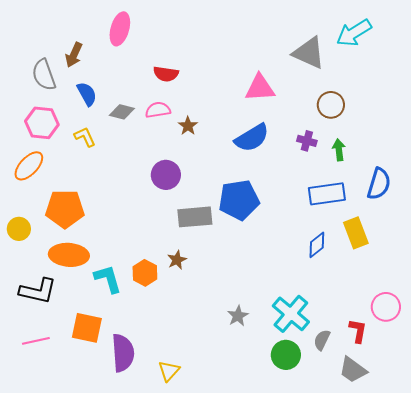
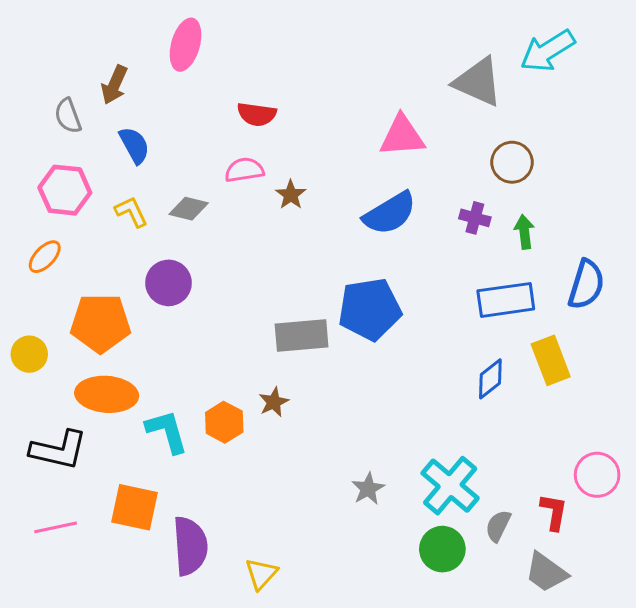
gray semicircle: (44, 75) -> (68, 116), size x0.7
gray diamond: (122, 112) -> (189, 209), moved
orange ellipse: (29, 166) -> (45, 257), size x0.7
purple circle: (166, 175) -> (168, 283), moved

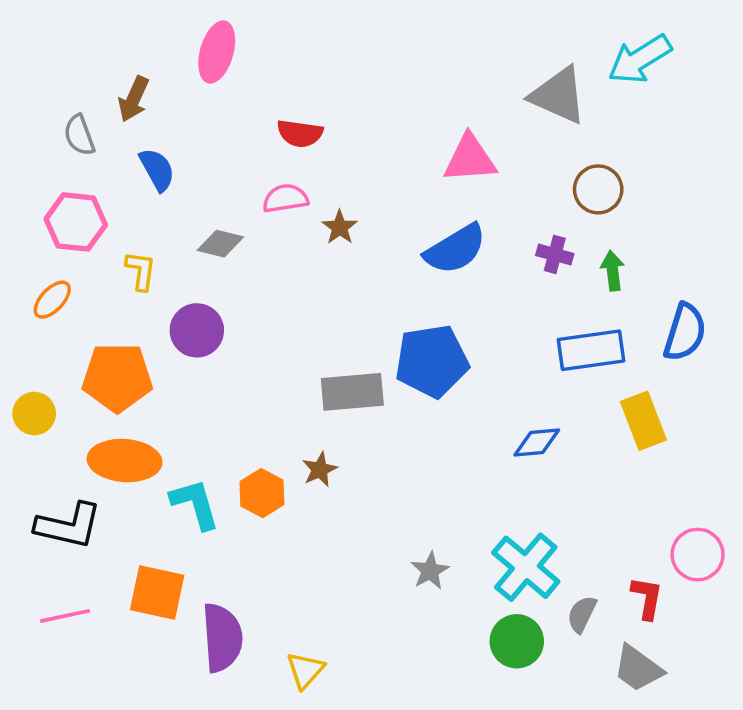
yellow L-shape: (131, 212) -> (141, 271), moved, turned 33
blue diamond: (490, 379) -> (537, 442), moved, turned 33

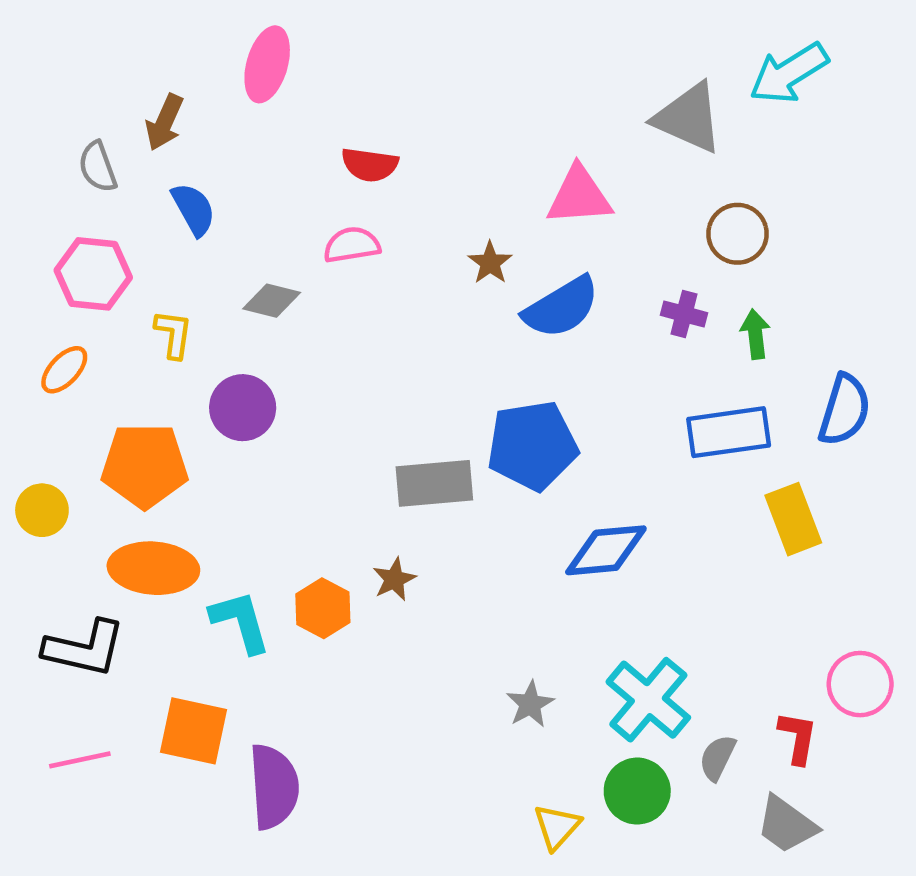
brown star: (340, 227) -> (490, 263), moved
blue diamond: (537, 442) -> (606, 550), moved, size x1.4
yellow triangle: (305, 670) -> (557, 827), moved

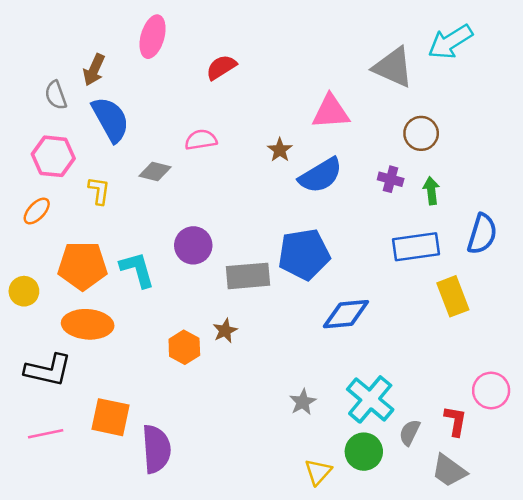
red semicircle: (370, 165) -> (221, 67), moved, turned 140
blue semicircle: (194, 209) -> (111, 119), size x1.5
purple circle: (243, 408) -> (193, 245), moved
cyan L-shape: (240, 622) -> (137, 270), moved

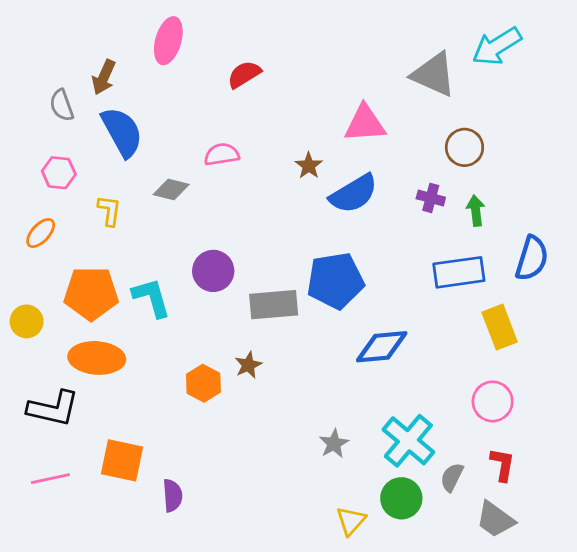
pink hexagon: (53, 156) -> (59, 173), size x0.7
pink circle: (491, 390) -> (493, 401), moved
purple semicircle: (156, 449) -> (173, 496), size x0.6

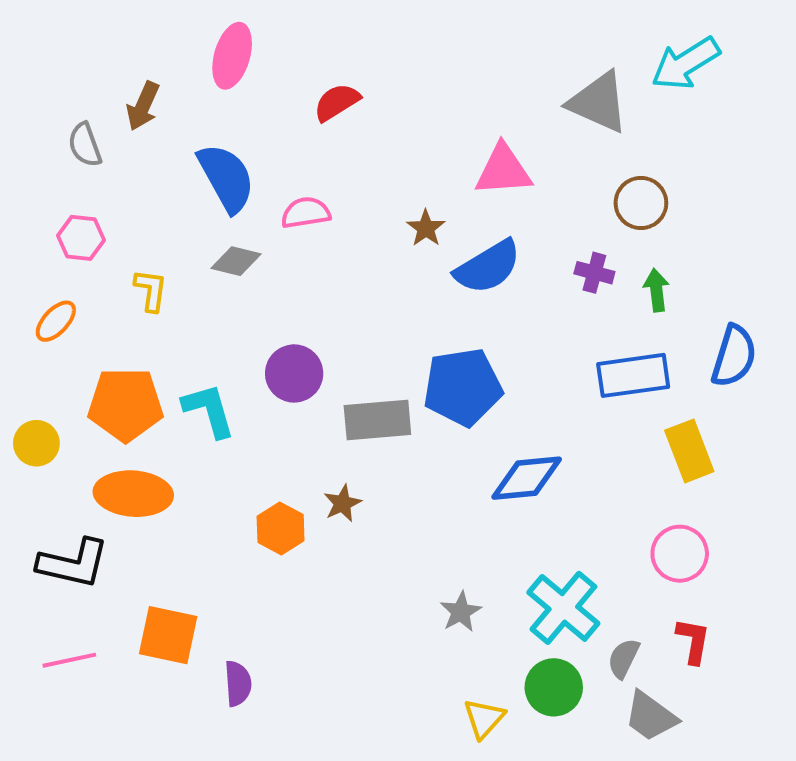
blue semicircle: (122, 132) -> (226, 178), moved
gray trapezoid: (495, 519) -> (651, 716), moved

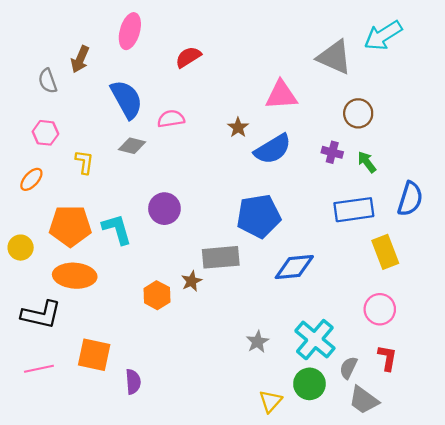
green arrow: (656, 290) -> (367, 162), turned -30
gray rectangle: (377, 420) -> (221, 257), moved

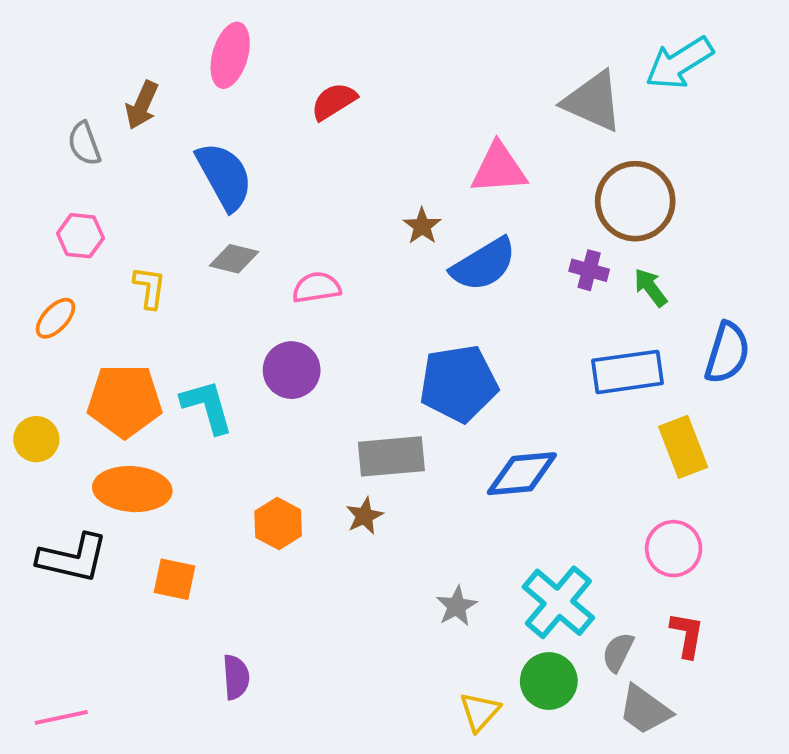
brown circle: (358, 113) -> (635, 201), size x1.5
pink semicircle: (171, 119) -> (317, 288), moved
brown star: (192, 281) -> (365, 516), moved
orange square: (94, 355) -> (174, 579), moved, size x0.7
pink line: (39, 369) -> (61, 717), moved

